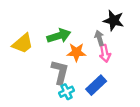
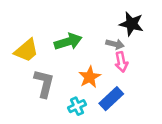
gray arrow: (99, 38) -> (115, 44), turned 120
orange star: (76, 52) -> (90, 77), moved, turned -30
gray L-shape: (60, 72) -> (44, 83), moved

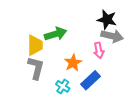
gray arrow: (115, 44) -> (112, 36), moved, size x1.5
yellow trapezoid: (26, 50) -> (35, 45), moved, turned -50
cyan cross: (77, 106) -> (63, 86), turned -32

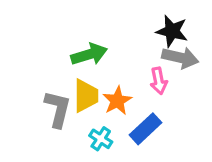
yellow trapezoid: (35, 45) -> (86, 96), moved

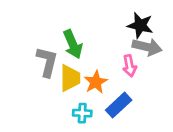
green arrow: (89, 54) -> (73, 44), turned 84
gray L-shape: (58, 109) -> (47, 62), moved
cyan cross: (101, 139) -> (82, 113), turned -30

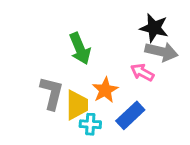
gray L-shape: (47, 62) -> (52, 93), moved
pink arrow: (129, 66) -> (142, 72), turned 130
yellow trapezoid: (70, 78) -> (77, 105), moved

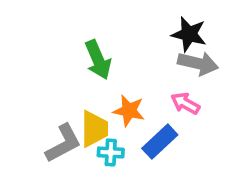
pink arrow: (142, 72) -> (185, 103), moved
orange star: (105, 90) -> (129, 111), turned -30
gray L-shape: (52, 93) -> (63, 143), moved, turned 48

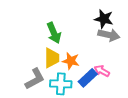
pink arrow: (185, 103) -> (102, 71), moved
yellow trapezoid: (94, 129) -> (52, 58), moved
cyan cross: (111, 152) -> (61, 84), size x1.5

